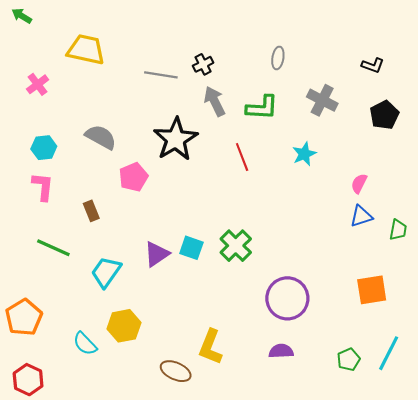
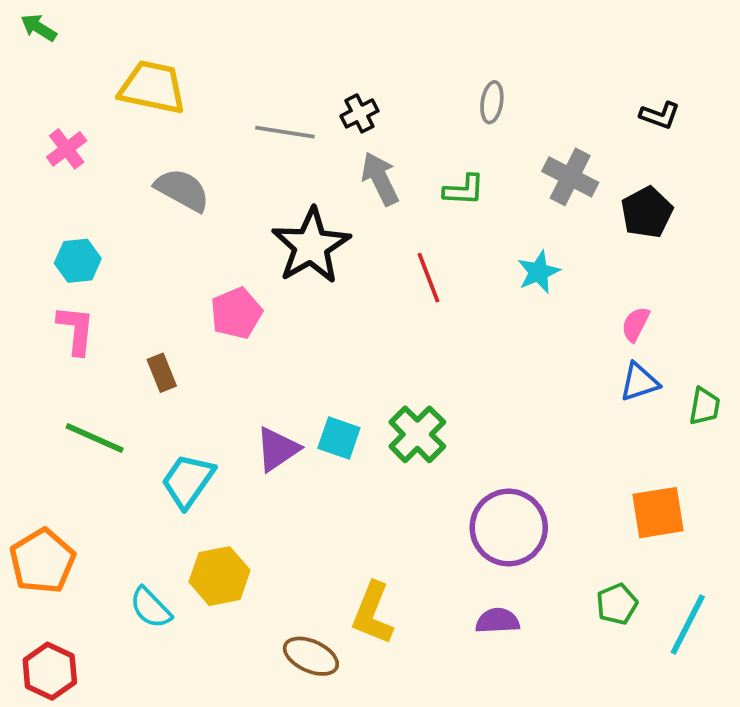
green L-shape: (262, 108) -> (464, 190), size x0.7
black pentagon: (384, 115) -> (647, 212), moved
gray semicircle: (101, 137) -> (182, 190), moved
green pentagon: (349, 360) -> (617, 604), moved

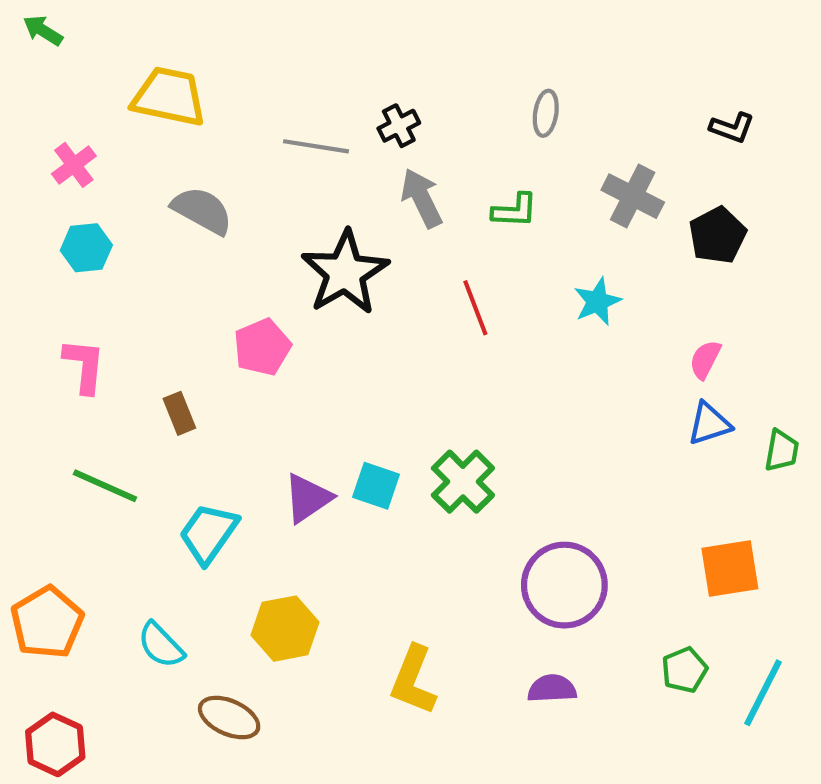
cyan hexagon: (78, 261) -> (86, 248), moved
yellow hexagon: (220, 576) -> (285, 629), moved
cyan semicircle: (151, 608) -> (161, 645), moved
brown ellipse: (311, 656) -> (229, 718), moved

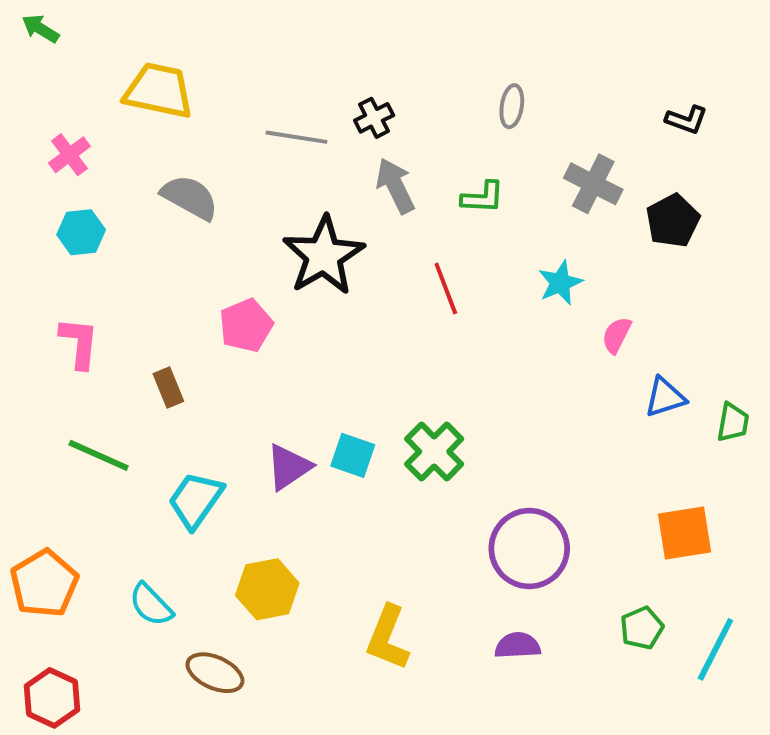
pink semicircle: (705, 360) -> (617, 335), moved

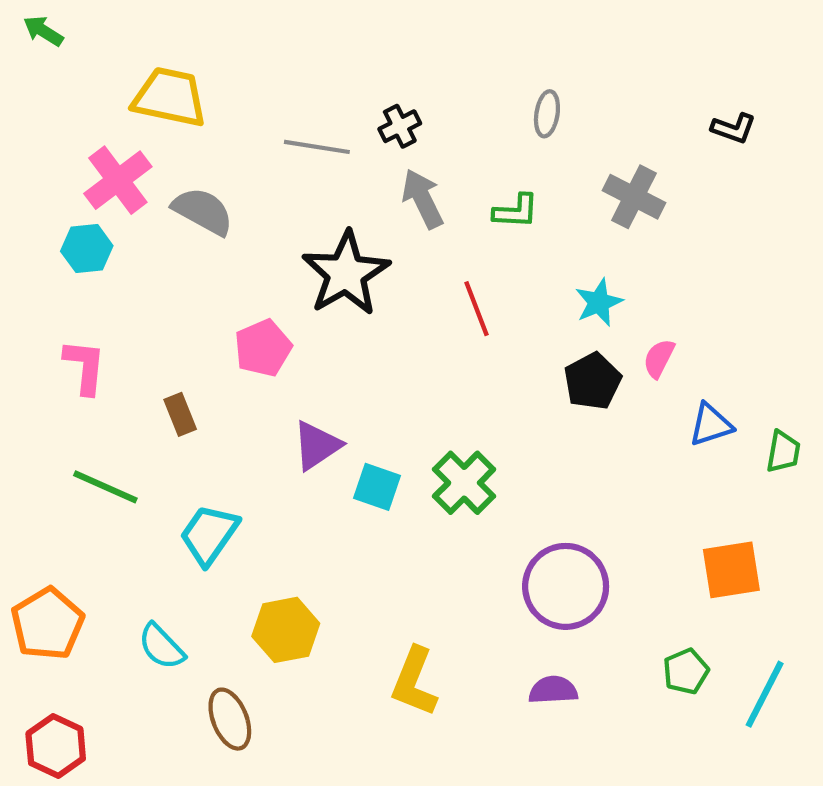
pink cross: (69, 155) -> (118, 180), moved, size x1.5
black pentagon: (673, 221) -> (593, 381), moved
purple triangle: (289, 467) -> (317, 445), moved
brown ellipse: (215, 673) -> (230, 719), turned 44

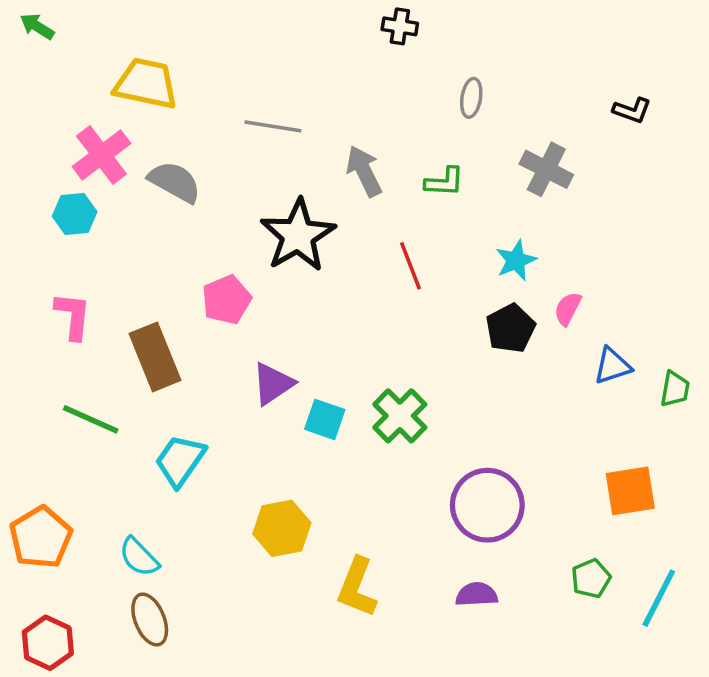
black cross: (400, 126) -> (400, 26), moved, turned 36
brown rectangle: (180, 414) -> (155, 357), size x1.8
yellow hexagon: (286, 630) -> (282, 528), moved
brown ellipse: (230, 719) -> (150, 620), moved

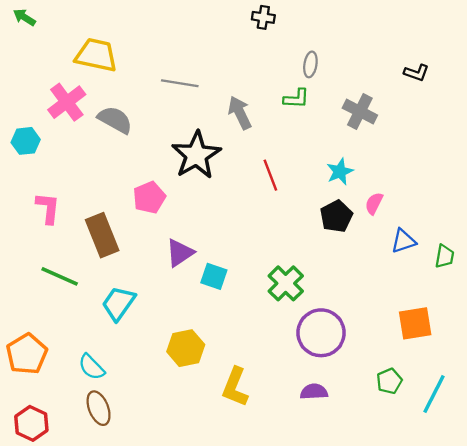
green L-shape: (444, 182) -> (296, 99), moved
cyan hexagon: (75, 214) -> (26, 141), moved
green cross: (400, 416) -> (286, 283), moved

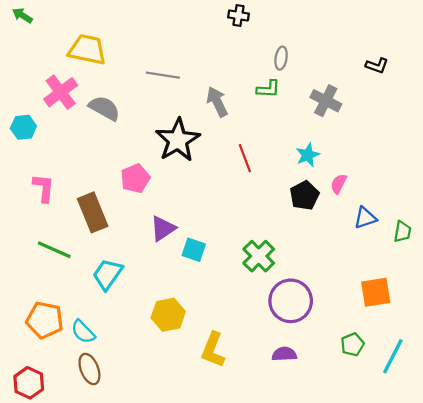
orange pentagon: (27, 354) -> (45, 320), moved, turned -30

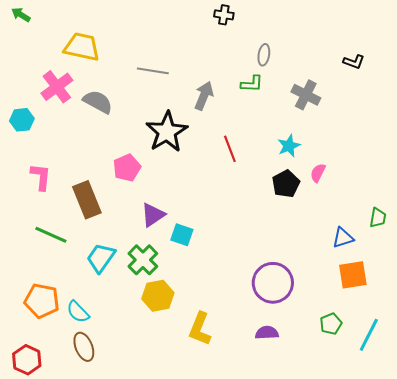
gray arrow: (217, 102) -> (204, 96), turned 48
blue triangle: (365, 218) -> (343, 238), moved
green cross: (259, 256) -> (143, 260), moved

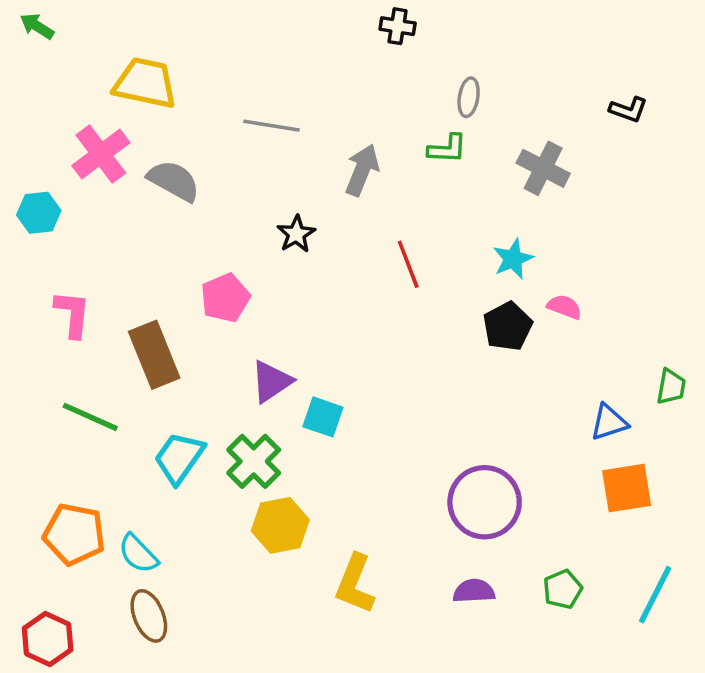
black star: (167, 132) -> (296, 234), size x0.5
pink semicircle: (318, 173) -> (565, 307), turned 84
green pentagon: (331, 324) -> (563, 589), moved

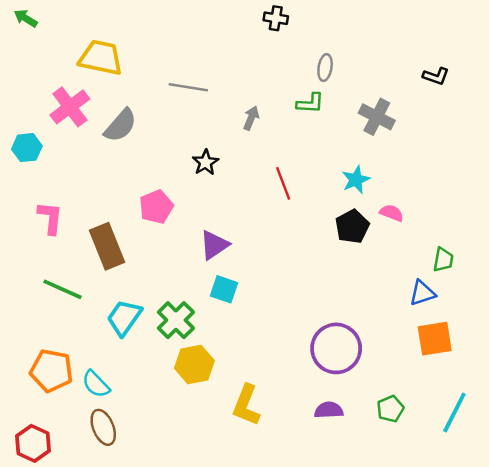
gray arrow: (362, 170) -> (251, 118), size x0.7
gray semicircle: (174, 181) -> (120, 125), turned 102
purple triangle: (271, 381) -> (214, 245), moved
green trapezoid: (671, 387) -> (443, 260), moved

